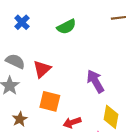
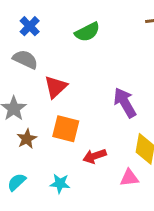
gray semicircle: (15, 61) -> (25, 59), moved
brown star: (20, 119) -> (27, 139), moved

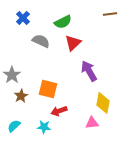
gray semicircle: (25, 59) -> (41, 41), moved
red triangle: (56, 87) -> (73, 43), moved
red arrow: (95, 156) -> (59, 111), moved

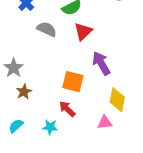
orange square: (48, 89) -> (73, 82), moved
red arrow: (59, 111) -> (67, 109), turned 63

